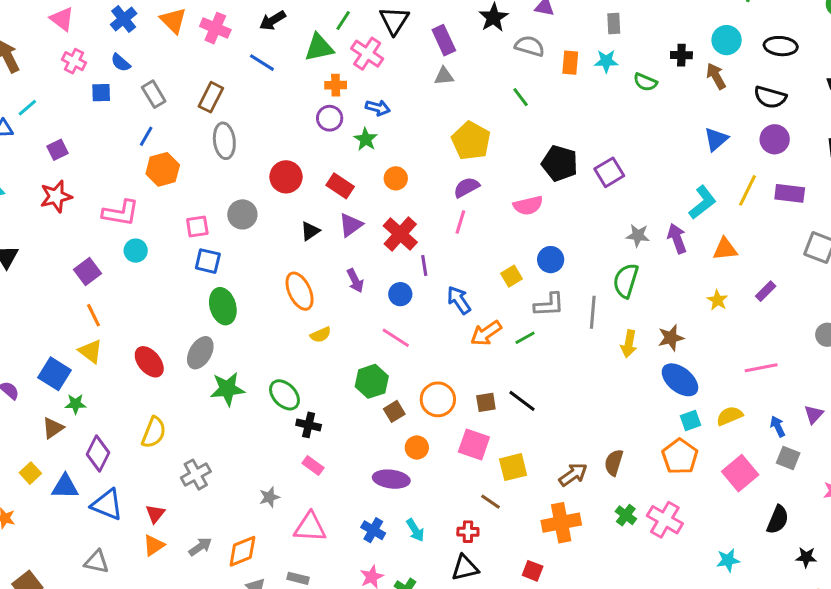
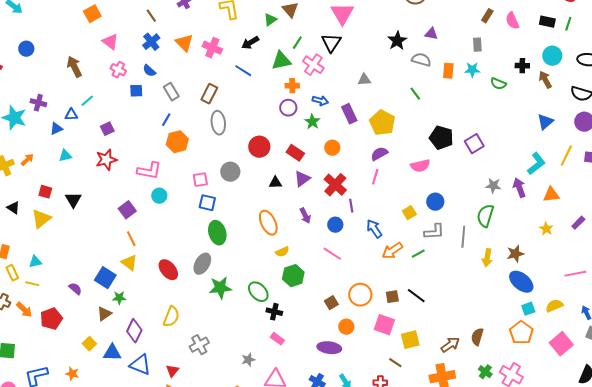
purple rectangle: (444, 40) -> (349, 114), moved
black triangle: (310, 231) -> (275, 183), turned 32
green hexagon: (372, 381) -> (293, 276), moved

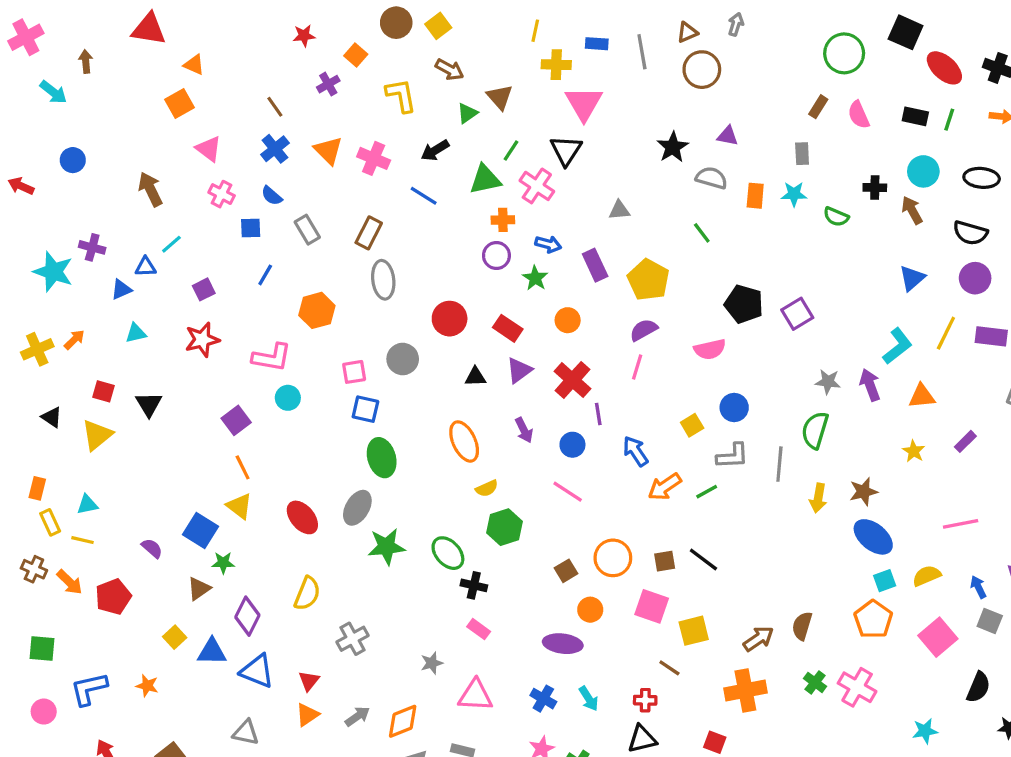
blue line: (166, 120) -> (265, 275), moved

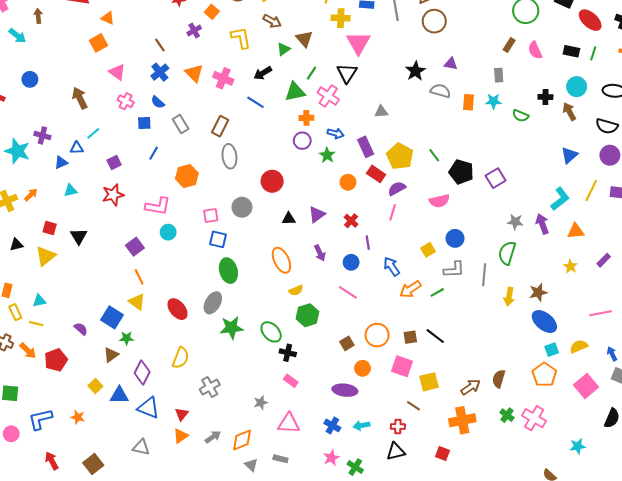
green line: (702, 233) -> (434, 155), moved
red rectangle: (508, 328) -> (376, 174), moved
red cross: (572, 380) -> (351, 221), size x0.6
black triangle: (52, 417) -> (16, 245), turned -48
cyan arrow: (589, 699) -> (361, 425), turned 112

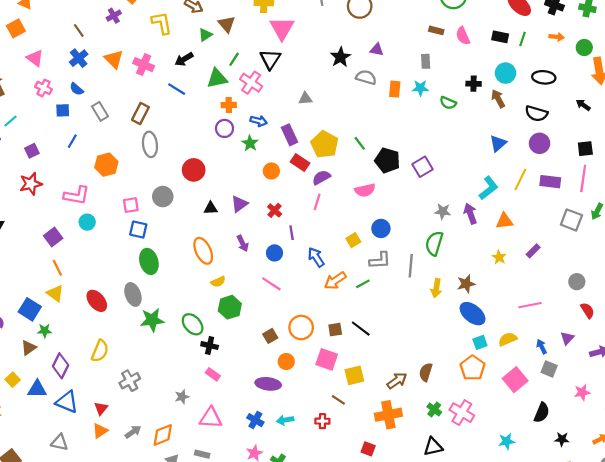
brown rectangle: (509, 45) -> (436, 30), turned 72
gray ellipse: (213, 303) -> (133, 294), turned -50
black triangle: (396, 451) -> (433, 447), moved

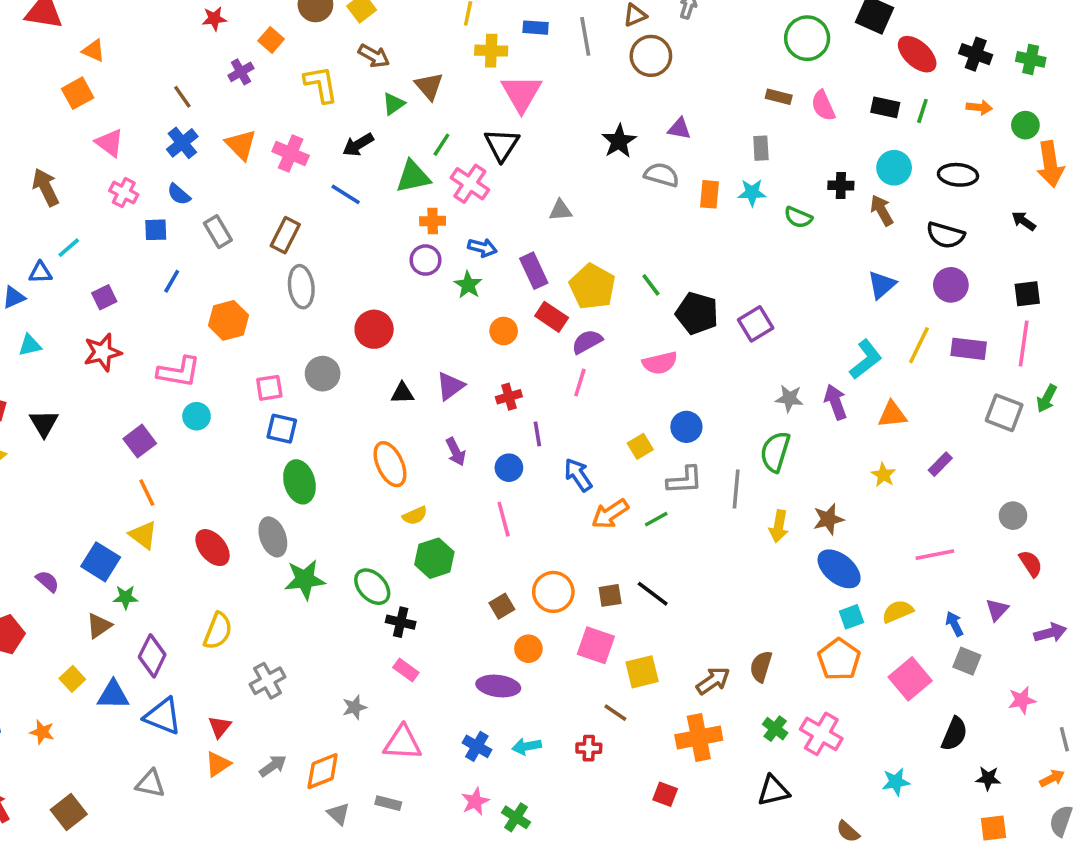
red cross: (275, 210) -> (509, 397), turned 32
pink line: (271, 284) -> (504, 519), turned 42

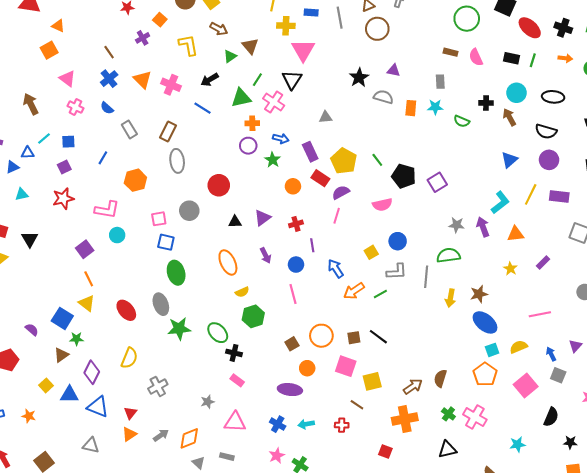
blue square: (156, 230) -> (68, 142), moved
green semicircle: (775, 452) -> (448, 255), turned 65

